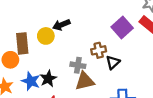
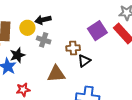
gray cross: (78, 65) -> (44, 40), moved
black star: (48, 79) -> (17, 55), moved

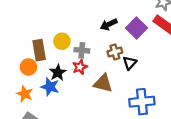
black arrow: (43, 20) -> (109, 24), moved
brown triangle: (56, 74) -> (103, 83), turned 30
red star: (23, 90) -> (80, 67), moved

